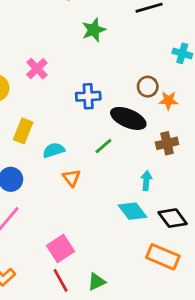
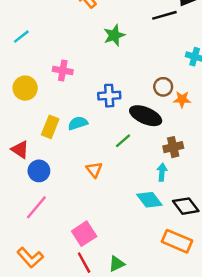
pink cross: (37, 69) -> (63, 70), turned -36
brown cross: (167, 143) -> (173, 147), moved
cyan semicircle: (54, 150) -> (78, 123), moved

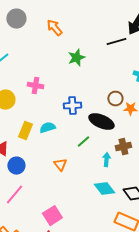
cyan arrow: (162, 172) -> (106, 160), moved

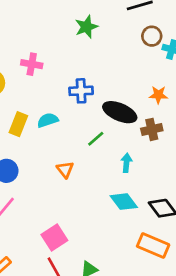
brown circle: (115, 99) -> (152, 36), moved
brown cross: (123, 147) -> (152, 129), moved

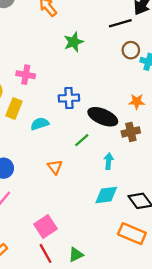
yellow rectangle: (18, 124) -> (14, 109), moved
cyan diamond: (124, 202) -> (106, 195), turned -60

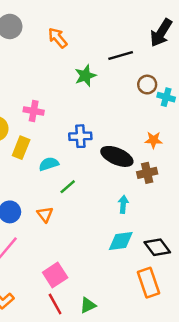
black line: (120, 23) -> (121, 55), moved
green line: (82, 140) -> (68, 187), moved
orange triangle: (55, 167) -> (45, 214), moved
orange rectangle: (132, 234) -> (148, 283), turned 48

